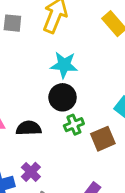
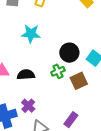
cyan star: (64, 65) -> (31, 34), moved
black circle: (63, 97) -> (69, 53), moved

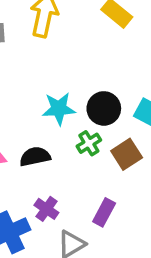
cyan star: (31, 34) -> (59, 109), moved
purple rectangle: (71, 120) -> (104, 212), moved

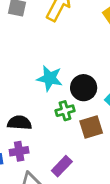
black semicircle: (35, 157) -> (19, 123), moved
purple cross: (46, 209) -> (19, 151), turned 30

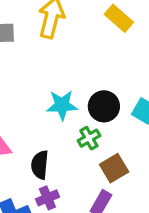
black semicircle: (19, 123) -> (40, 165), turned -75
brown square: (91, 127) -> (114, 168), moved

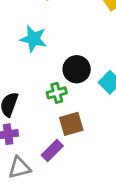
cyan star: (62, 105) -> (33, 39), moved

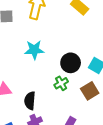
brown square: (71, 124) -> (90, 91), moved

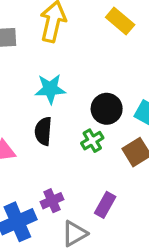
black semicircle: (30, 101) -> (43, 131), moved

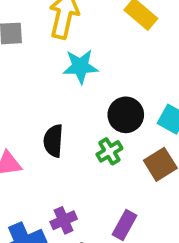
cyan star: (50, 89) -> (80, 66), moved

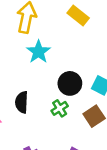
cyan star: (80, 66) -> (38, 52), turned -30

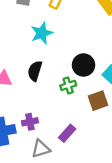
cyan star: (38, 52) -> (42, 33), moved

